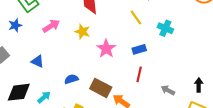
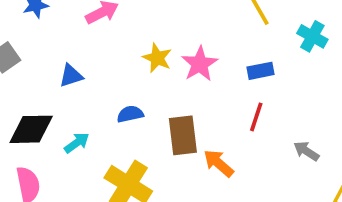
yellow star: (82, 32) -> (157, 58), moved
blue triangle: (38, 61) -> (71, 76), turned -48
brown rectangle: (101, 88) -> (183, 135), turned 50

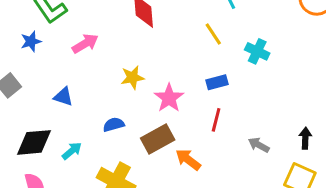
yellow star: (157, 58) -> (132, 78), turned -30
pink star: (200, 64) -> (169, 98), moved
blue triangle: (71, 76) -> (63, 97), turned 40
brown rectangle: (183, 135) -> (158, 139), turned 72

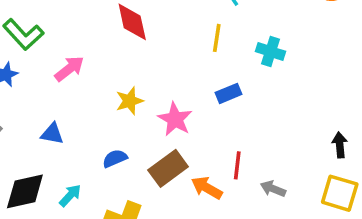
yellow line: (213, 34) -> (217, 38), turned 50
red line: (216, 120) -> (237, 165), moved
gray arrow: (259, 145) -> (273, 189), moved

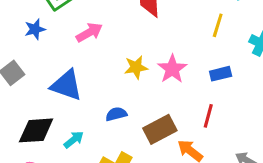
pink star: (175, 119) -> (172, 69), moved
blue triangle: (52, 134) -> (66, 85), size x1.6
red line: (237, 165) -> (208, 116), moved

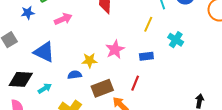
yellow star: (136, 67) -> (89, 60), moved

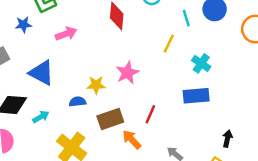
blue rectangle: (146, 56) -> (196, 96), moved, size x1.5

